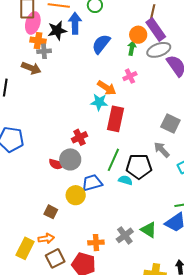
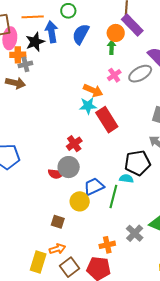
blue semicircle: (101, 44) -> (81, 34), moved
gray ellipse: (159, 50) -> (140, 74), moved
red rectangle: (116, 119) -> (107, 120), turned -35
green line: (113, 160) -> (113, 196), moved

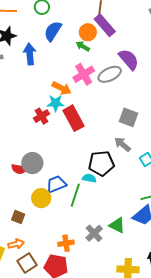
blue arrow: (52, 32) -> (30, 54), moved
green arrow: (112, 47) -> (83, 46), turned -64
pink cross: (114, 75) -> (84, 74), size x1.5
red cross: (74, 144) -> (41, 116), moved

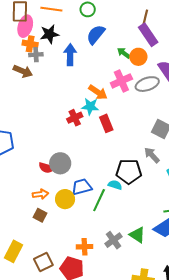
orange circle: (88, 32) -> (138, 57), moved
red rectangle: (73, 118) -> (106, 123), size x0.7
orange arrow: (16, 244) -> (40, 194), moved

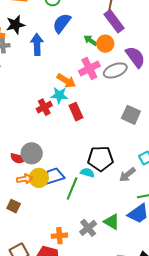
gray arrow: (152, 155) -> (127, 175), moved, turned -84
orange arrow: (40, 194) -> (25, 179), moved
yellow circle: (65, 199) -> (39, 178), moved

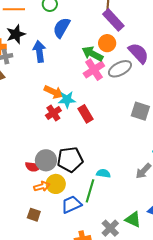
green arrow: (90, 40) -> (92, 54), moved, size x1.5
orange arrow: (66, 81) -> (54, 92), moved
black pentagon: (100, 159) -> (70, 159), moved
blue trapezoid: (54, 176) -> (71, 204), moved

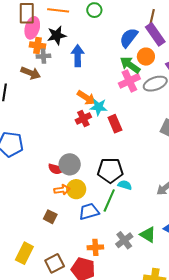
blue semicircle: (62, 28) -> (129, 38), moved
black pentagon: (70, 159) -> (110, 170), moved

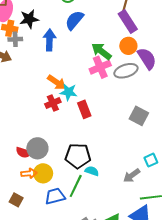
blue semicircle: (129, 38) -> (74, 20), moved
orange circle: (146, 57) -> (128, 46), moved

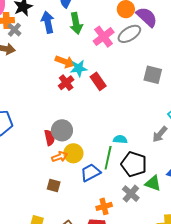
gray cross: (15, 39) -> (14, 30), turned -32
green arrow: (101, 51) -> (76, 23), moved, turned -125
red semicircle: (24, 152) -> (50, 138), turned -105
black pentagon: (78, 156) -> (134, 164), moved, turned 30

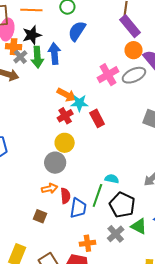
green arrow: (76, 23) -> (37, 57), moved
red semicircle: (50, 138) -> (65, 196), moved
yellow circle: (73, 153) -> (65, 143), moved
blue trapezoid: (90, 173) -> (78, 208), turned 120

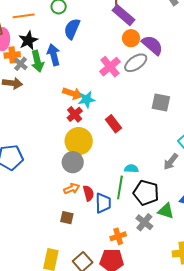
red rectangle: (97, 118) -> (113, 124), moved
yellow circle: (65, 143) -> (79, 141), size x1.4

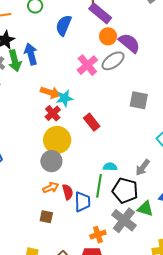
blue semicircle: (72, 29) -> (64, 25), moved
gray arrow: (171, 162) -> (143, 167), moved
gray cross: (144, 222) -> (124, 220), size x1.4

